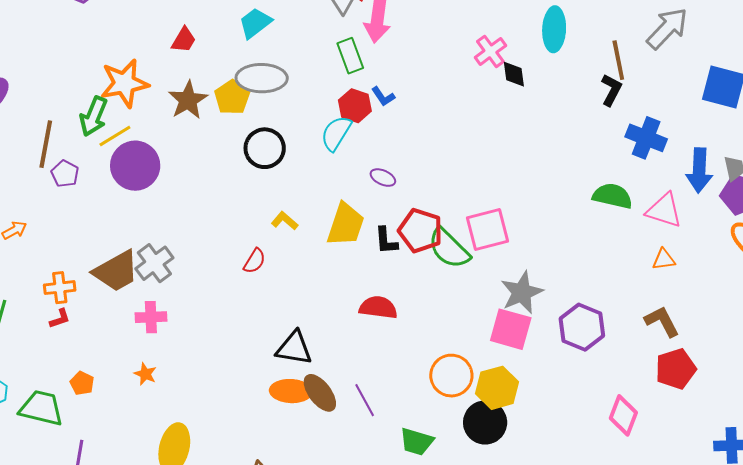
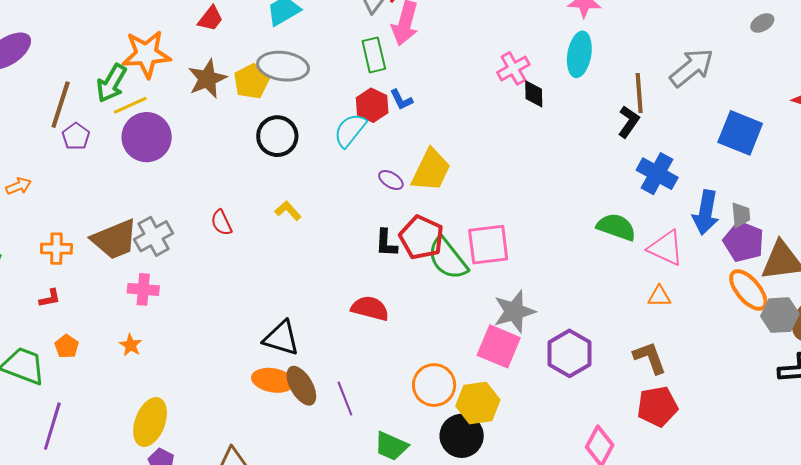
yellow trapezoid: (346, 225) -> (431, 170), moved
red semicircle: (255, 261) -> (221, 223), moved, turned 116
red L-shape: (60, 319) -> (50, 298), moved

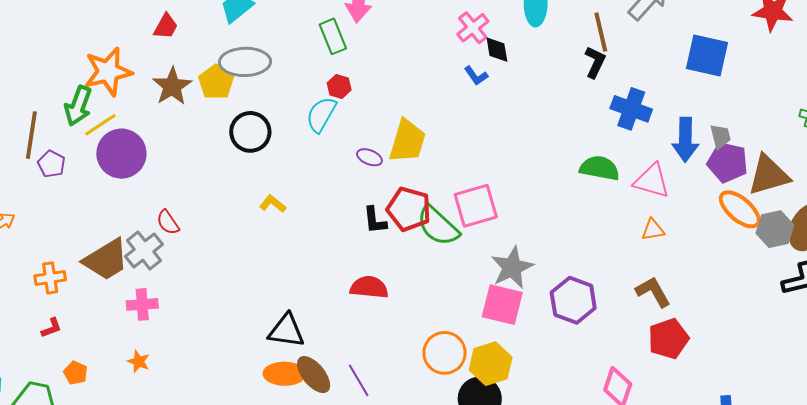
blue L-shape: (401, 100) -> (476, 76), moved
red hexagon: (372, 105) -> (339, 86), size x0.7
red semicircle: (221, 223) -> (168, 222), moved

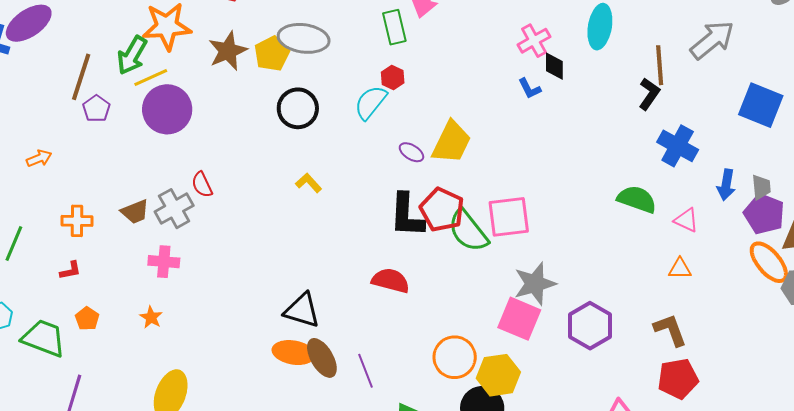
blue arrow: (685, 140) -> (726, 185), size x0.7
pink triangle: (652, 181) -> (686, 220), size x0.7
black L-shape: (375, 220) -> (407, 215), size x1.6
brown trapezoid: (106, 260) -> (135, 212), size x0.6

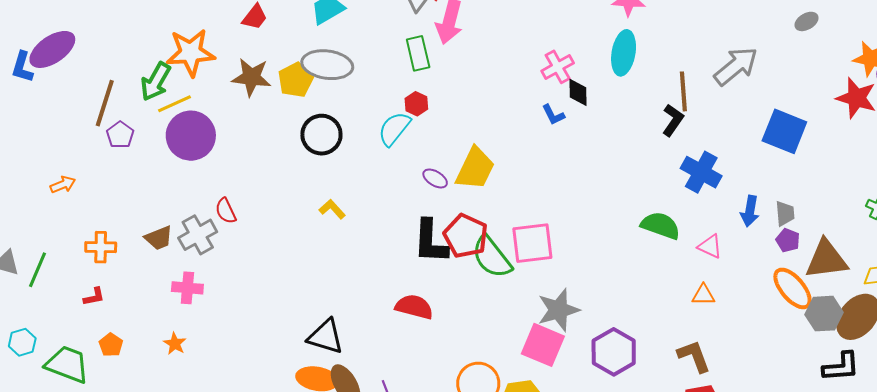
brown star: (228, 51) -> (251, 77), turned 30
purple pentagon: (764, 214) -> (788, 240), size x0.6

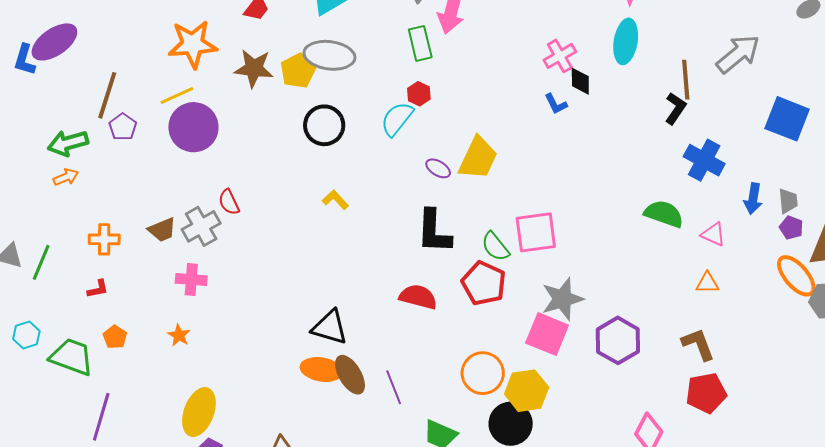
green arrow: (156, 82) -> (68, 143), moved, turned 45
red pentagon: (466, 236) -> (484, 283), moved
green semicircle: (492, 257) -> (495, 247), size x0.7

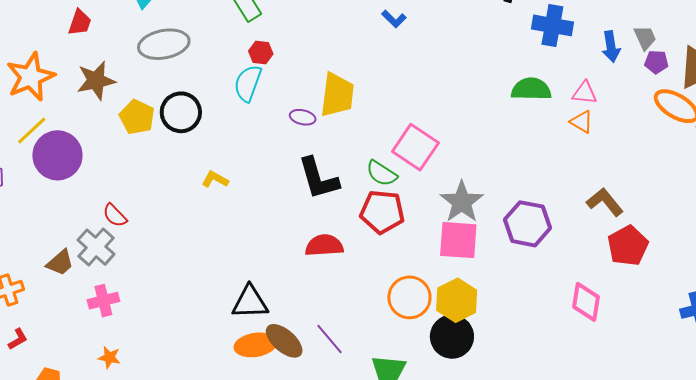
yellow pentagon: (298, 71) -> (137, 117), moved
pink square: (536, 232) -> (415, 147), turned -30
orange triangle: (707, 283) -> (582, 122), moved, turned 50

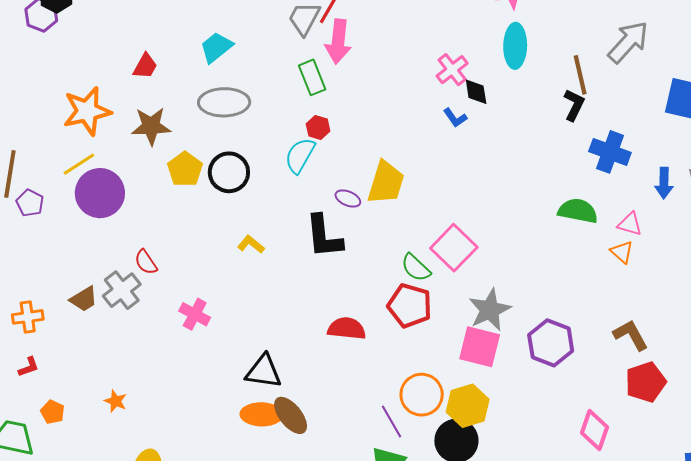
black L-shape: (318, 178) -> (324, 236), moved
pink cross: (103, 301) -> (195, 314), moved, turned 32
purple line: (329, 339) -> (392, 422), moved

